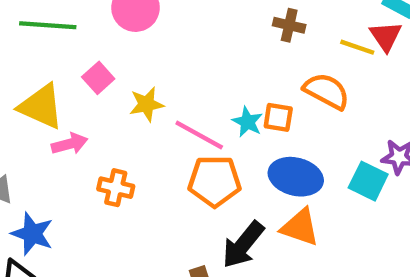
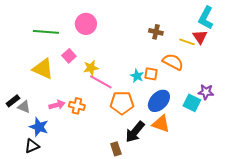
pink line: (199, 135) -> (101, 82), moved
pink arrow: (70, 144) -> (57, 105), moved
blue ellipse: (296, 177) -> (159, 101), turned -60

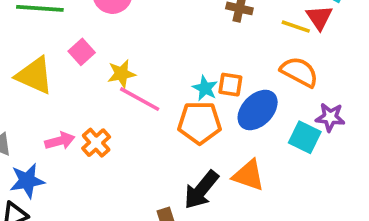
orange semicircle: (173, 62) -> (299, 72), moved
blue ellipse: (159, 101) -> (258, 110), moved
orange pentagon: (122, 103) -> (200, 123), moved
orange cross: (77, 106) -> (96, 143), turned 35
blue star: (39, 127) -> (27, 181), turned -30

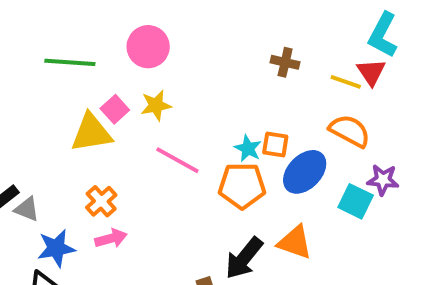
yellow star: (122, 74) -> (156, 105), moved
yellow triangle: (34, 76) -> (91, 133), moved, turned -33
pink arrow: (60, 141) -> (111, 238), moved
orange cross: (96, 143) -> (101, 201), moved

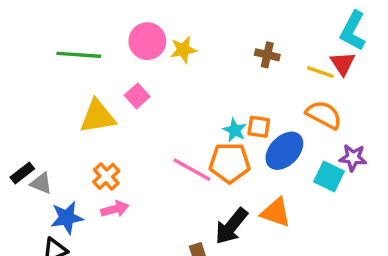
yellow star: (156, 105) -> (183, 50), moved
pink square: (115, 109) -> (137, 96), moved
pink line: (177, 160) -> (192, 170), moved

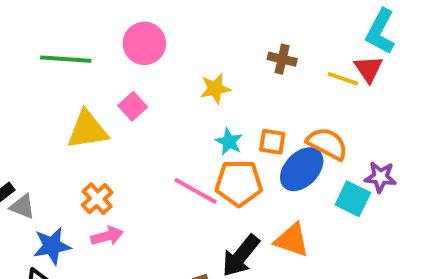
yellow star: (183, 50) -> (215, 89), moved
orange semicircle: (324, 115) -> (327, 144), moved
cyan star: (235, 130) -> (229, 142), moved

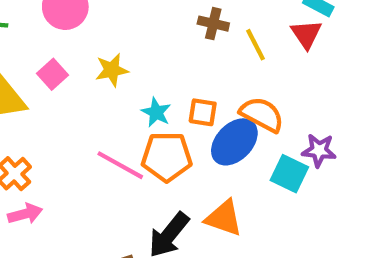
yellow line: (343, 79) -> (256, 45), moved, turned 44
yellow star: (215, 89) -> (112, 70), moved

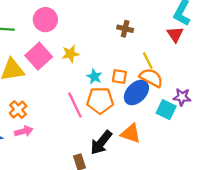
yellow line: (256, 45) -> (148, 61), moved
pink square: (53, 74) -> (39, 56), size x1.6
pink line: (120, 165) -> (75, 105), turned 35

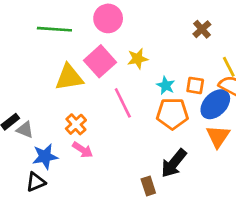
brown cross: (125, 29) -> (202, 29), turned 35
pink line: (75, 105) -> (123, 103), moved
pink arrow: (24, 131) -> (83, 150), turned 48
orange triangle: (131, 133) -> (218, 136), moved, turned 45

